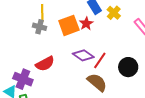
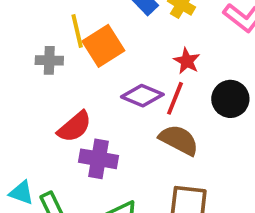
yellow line: (42, 13) -> (77, 31), moved
red star: (86, 24) -> (187, 61), moved
purple cross: (23, 79) -> (98, 159), moved

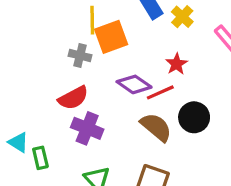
gray cross: (49, 60) -> (80, 55), moved
red line: (175, 98) -> (160, 92), turned 32
black circle: (230, 99) -> (194, 117), moved

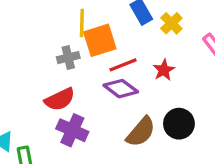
gray cross: (80, 55) -> (68, 58), turned -30
red line: (160, 92) -> (123, 65), moved
brown semicircle: (156, 127) -> (141, 132), turned 88

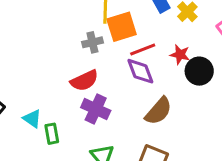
red star: (164, 70) -> (180, 55), turned -30
purple diamond: (121, 89) -> (140, 71), turned 32
black circle: (179, 124) -> (199, 71), moved

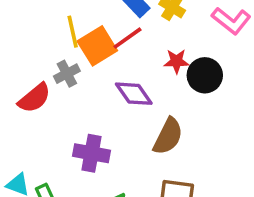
red line: (143, 50) -> (127, 38), moved
red semicircle: (84, 81) -> (34, 98), moved

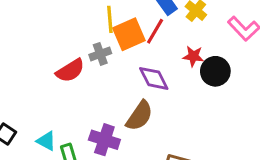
red line: (127, 38) -> (155, 31), turned -32
brown semicircle: (168, 136) -> (139, 116), moved
purple cross: (91, 153) -> (104, 140), moved

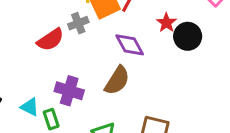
red star: (193, 56) -> (166, 23), turned 30
purple cross: (104, 140) -> (69, 91), moved

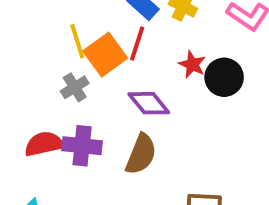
red semicircle: (50, 40) -> (44, 144), moved, turned -148
purple cross: (69, 91) -> (82, 146), moved

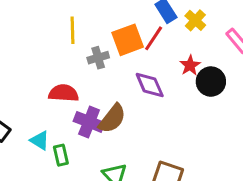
yellow line: (77, 41) -> (72, 30), moved
purple cross: (82, 146) -> (89, 122), moved
brown semicircle: (141, 154) -> (112, 119), moved

